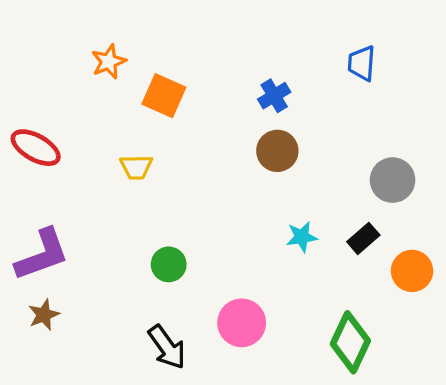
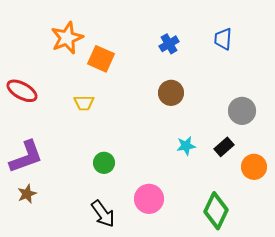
orange star: (109, 62) -> (67, 38), size x1.5
blue cross: (274, 96) -> (169, 44), moved

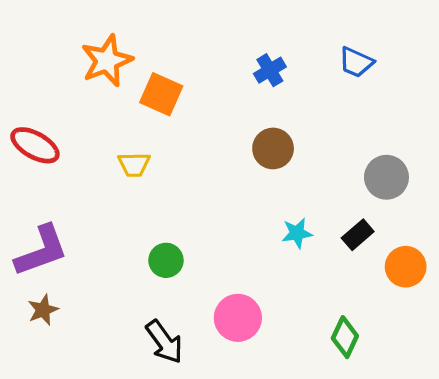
blue trapezoid: (223, 39) -> (356, 62), turned -70
green diamond: (216, 211) -> (345, 337), size x0.7

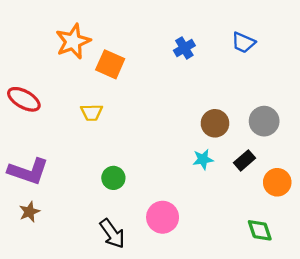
brown circle: (273, 148) -> (215, 123), moved
purple L-shape: (41, 251) -> (28, 171), turned 39
green diamond: (345, 337) -> (260, 230), moved, turned -44

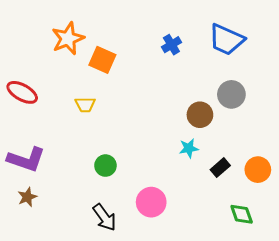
blue trapezoid: (243, 43) -> (226, 40), size x1.6
gray circle: (264, 121) -> (231, 94), moved
black rectangle: (244, 160) -> (220, 168), moved

